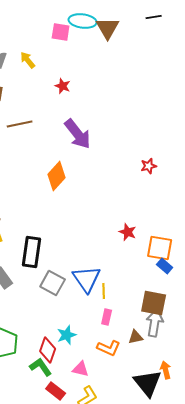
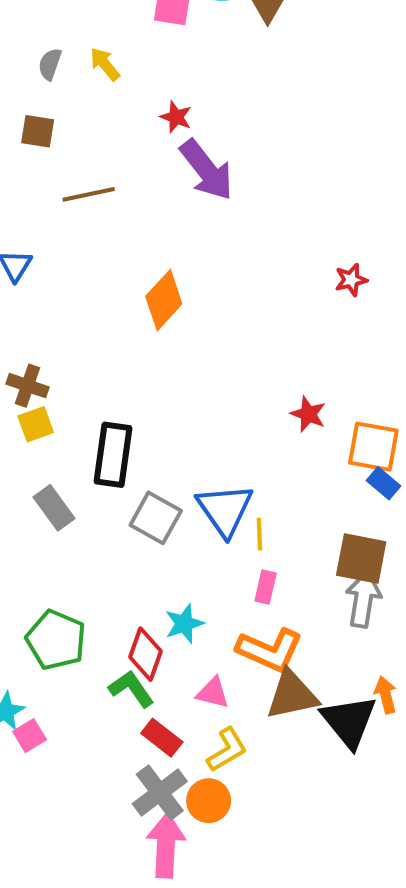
purple arrow: (78, 134) -> (207, 170), moved
brown triangle: (136, 337) -> (292, 695), moved, size x1.8
orange L-shape: (109, 348) -> (270, 650), size x1.4

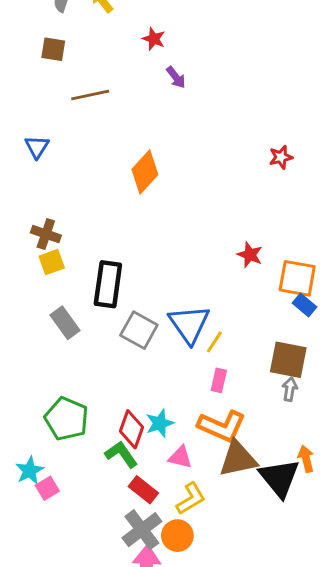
purple arrow: (207, 170) -> (176, 77), size x0.5
yellow line: (259, 534) -> (214, 342), turned 35
gray arrow: (363, 599) -> (290, 389), size x0.6
cyan star: (184, 624) -> (160, 423), moved

